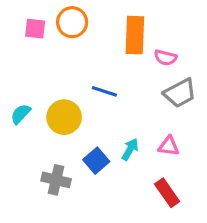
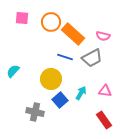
orange circle: (72, 22) -> (51, 22), moved
orange rectangle: (135, 35) -> (73, 34), moved, turned -50
gray trapezoid: (180, 93) -> (92, 58), moved
yellow circle: (64, 117) -> (51, 79), moved

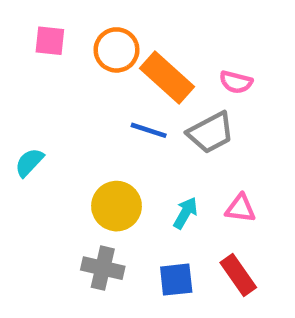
yellow circle: (51, 79) -> (117, 206), moved
blue square: (60, 100) -> (176, 280), moved, turned 35
gray cross: (35, 112) -> (103, 268), moved

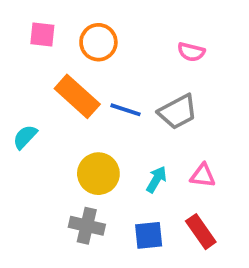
orange rectangle: (167, 77) -> (77, 96), moved
pink semicircle: (236, 82) -> (191, 52), moved

